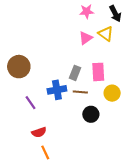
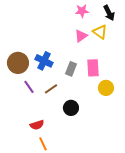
blue cross: (57, 90) -> (44, 61), moved, turned 36
brown line: (80, 92) -> (51, 89), moved, turned -40
purple line: (30, 103) -> (29, 87), moved
black circle: (91, 114) -> (71, 108), moved

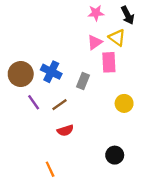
pink rectangle: (93, 68) -> (109, 62), moved
black circle: (71, 108) -> (115, 155), moved
red semicircle: (37, 125) -> (65, 130), moved

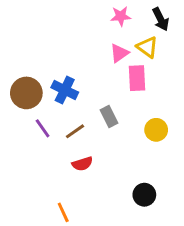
gray rectangle: (83, 81) -> (109, 117), moved, turned -49

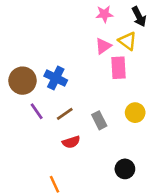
gray rectangle: (109, 117) -> (99, 120), moved

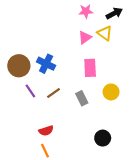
black arrow: (139, 17) -> (114, 13), turned -91
pink rectangle: (119, 68) -> (90, 68), moved
red semicircle: (71, 142) -> (46, 131), moved

